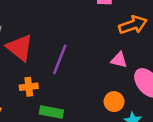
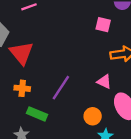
purple line: (60, 59) -> (61, 88), moved

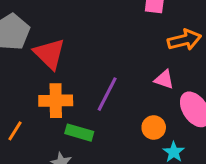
orange cross: (22, 88) -> (56, 101), size x1.5

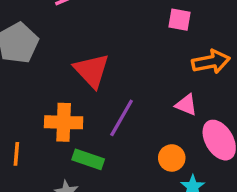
red triangle: (49, 54) -> (92, 71), moved
orange line: (15, 131) -> (16, 154), turned -30

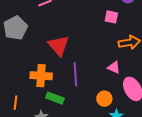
purple line: (122, 118) -> (75, 74), turned -35
orange line: (16, 154) -> (15, 103), moved

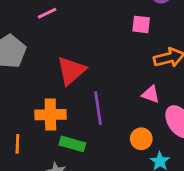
red triangle: (59, 46) -> (71, 71), turned 35
orange line: (15, 103) -> (17, 144), moved

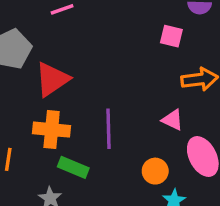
red triangle: (71, 71) -> (52, 79), moved

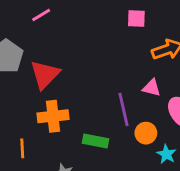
purple line: (109, 129) -> (124, 109), moved
green rectangle: (73, 167) -> (96, 141), moved

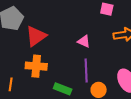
pink triangle: (152, 88) -> (84, 41), moved

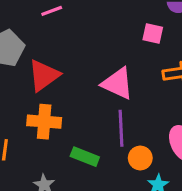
pink triangle: (84, 41) -> (118, 83), size x1.6

